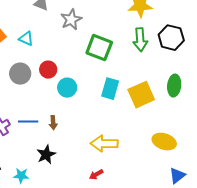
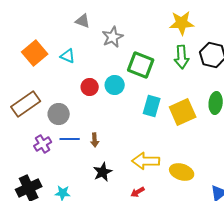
gray circle: (20, 74) -> (59, 114), moved
cyan circle: (67, 88) -> (115, 85), moved
yellow ellipse: (164, 142) -> (182, 172), moved
black star: (46, 155) -> (103, 172), moved

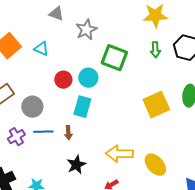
green arrow: (182, 57) -> (155, 50), size x0.7
cyan rectangle: (152, 106) -> (82, 107), moved
yellow ellipse: (182, 172) -> (155, 165), turned 30

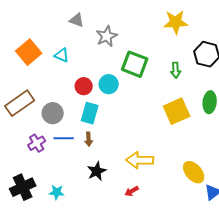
green arrow: (155, 50) -> (176, 70), moved
cyan rectangle: (82, 107) -> (90, 113), moved
yellow ellipse: (155, 165) -> (194, 172), moved

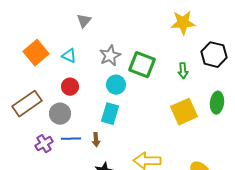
gray triangle: (77, 20) -> (84, 21), turned 49
gray star: (107, 36) -> (110, 56), moved
red circle: (84, 86) -> (70, 87), moved
cyan rectangle: (90, 113) -> (110, 114), moved

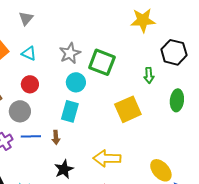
gray triangle: (84, 21) -> (26, 18), moved
green arrow: (183, 71) -> (149, 75), moved
yellow square: (184, 112) -> (128, 109), moved

